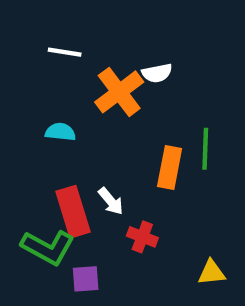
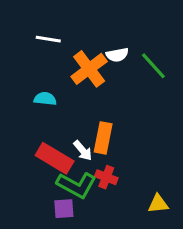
green line: (205, 149) -> (153, 66), moved, turned -44
orange rectangle: (170, 168) -> (103, 138), moved
red rectangle: (73, 212) -> (55, 158), turned -42
green L-shape: (48, 247) -> (76, 185), moved

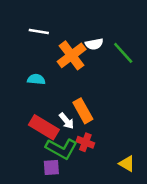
orange rectangle: (103, 138) -> (83, 111), turned -40
yellow triangle: (158, 204) -> (127, 164), turned 36

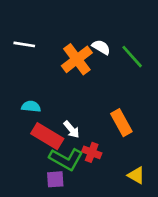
white line: (39, 31) -> (24, 44), moved
white semicircle: (94, 44) -> (101, 47), turned -138
cyan semicircle: (36, 79) -> (31, 107), moved
orange rectangle: (83, 111) -> (121, 123), moved

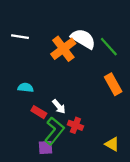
white semicircle: (101, 47) -> (83, 39), size x1.6
orange rectangle: (121, 123) -> (113, 84), moved
red rectangle: (47, 136) -> (39, 112), size x0.6
green L-shape: (66, 159) -> (54, 131), turned -80

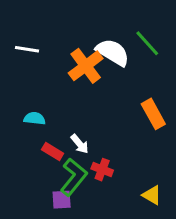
green line: (109, 47) -> (147, 43), moved

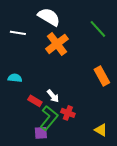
white semicircle: (113, 52) -> (49, 17), moved
cyan semicircle: (35, 118) -> (15, 78), moved

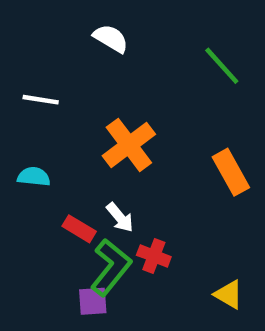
white semicircle: (49, 17) -> (111, 38), size x0.7
white line: (18, 33) -> (41, 100), moved
orange cross: (57, 44) -> (129, 145), moved

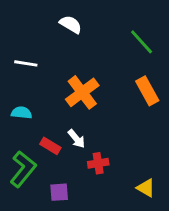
orange rectangle: (231, 172) -> (147, 91), moved
red cross: (154, 256) -> (98, 163), turned -30
green L-shape: (111, 267) -> (23, 169), moved

